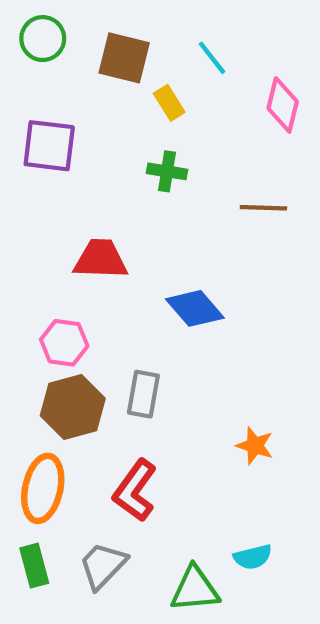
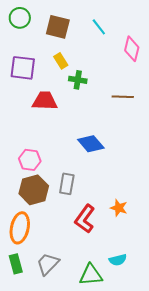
yellow rectangle: (169, 103) -> (61, 61), moved
red trapezoid: (101, 259) -> (45, 101), moved
red L-shape: (135, 491) -> (85, 219), moved

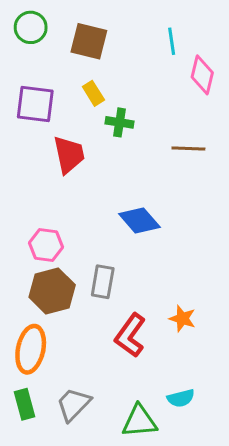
cyan line: (99, 27) -> (172, 41), moved, turned 30
red trapezoid: (45, 101) -> (69, 155), turned 76

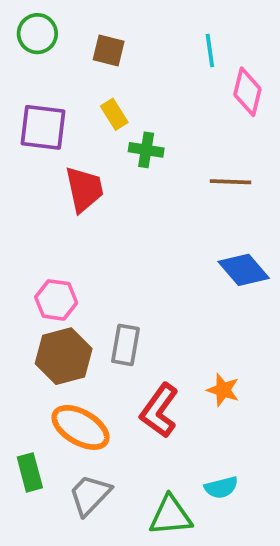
brown square: (89, 41) -> (109, 50), size x0.7
blue diamond: (139, 220) -> (244, 270), moved
orange ellipse: (31, 349) -> (80, 427), moved, turned -72
green rectangle: (25, 404) -> (30, 472), moved

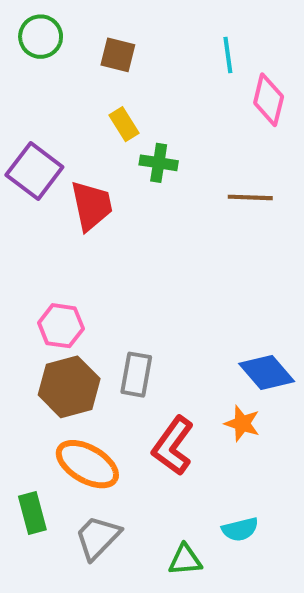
purple square: (43, 127) -> (34, 171), moved, turned 30
blue diamond: (244, 270) -> (267, 373), moved
green triangle: (171, 516) -> (185, 560), size x0.7

